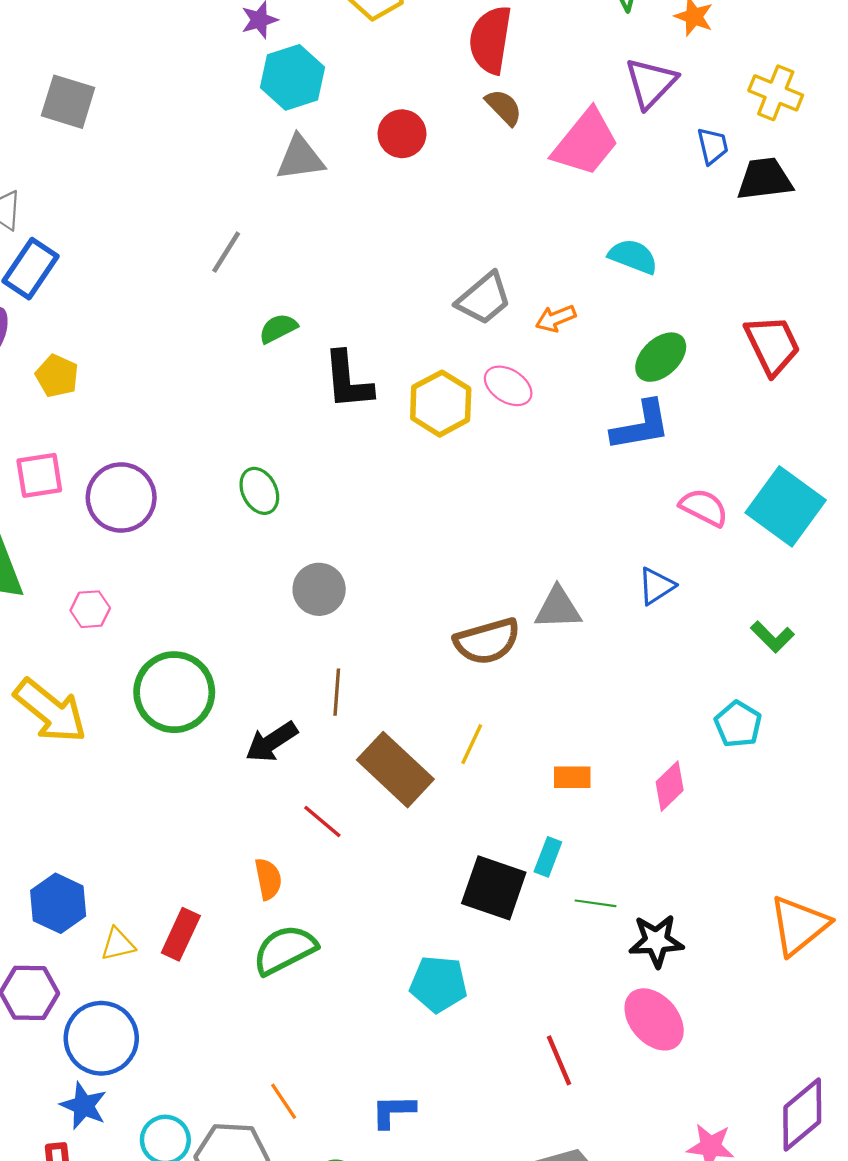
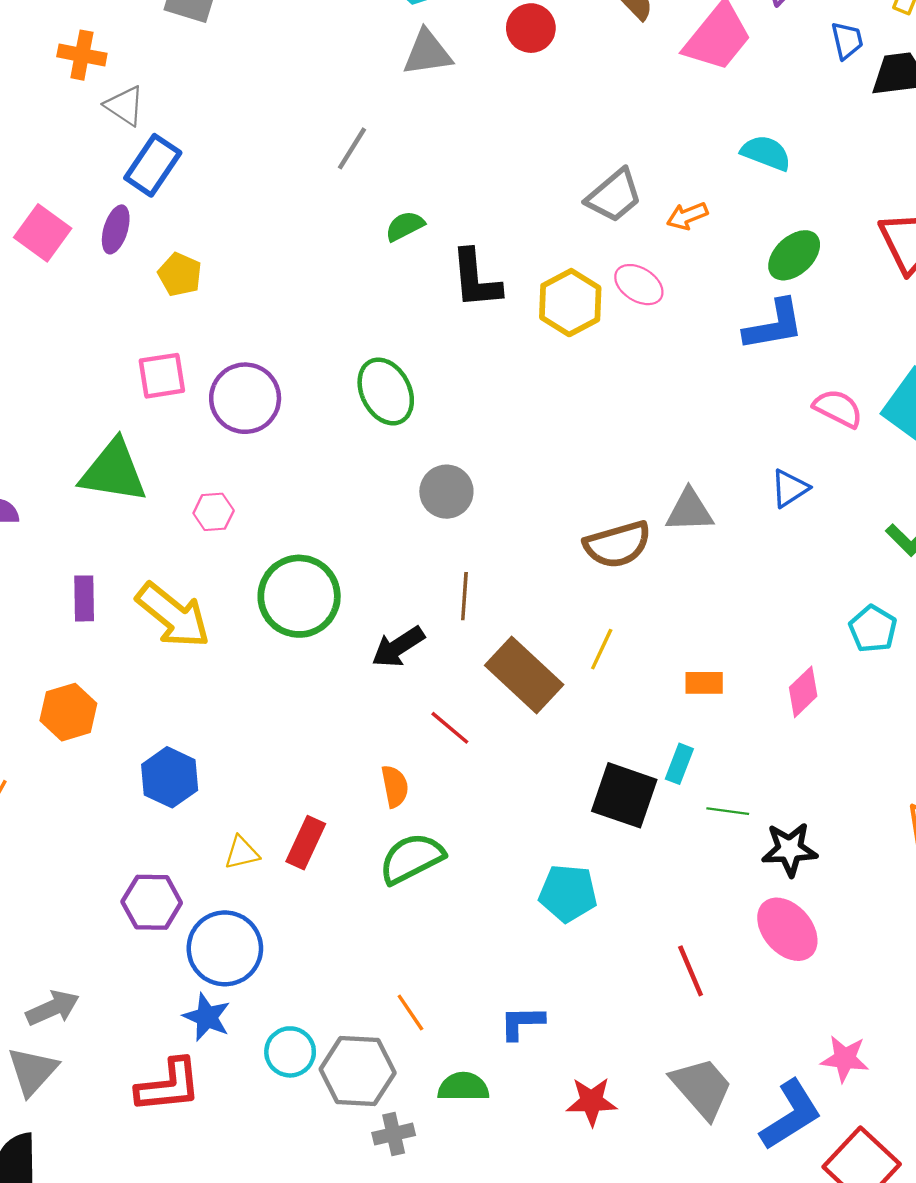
green ellipse: (259, 491) -> (386, 391), size x1.4
blue hexagon: (58, 903) -> (170, 777), moved

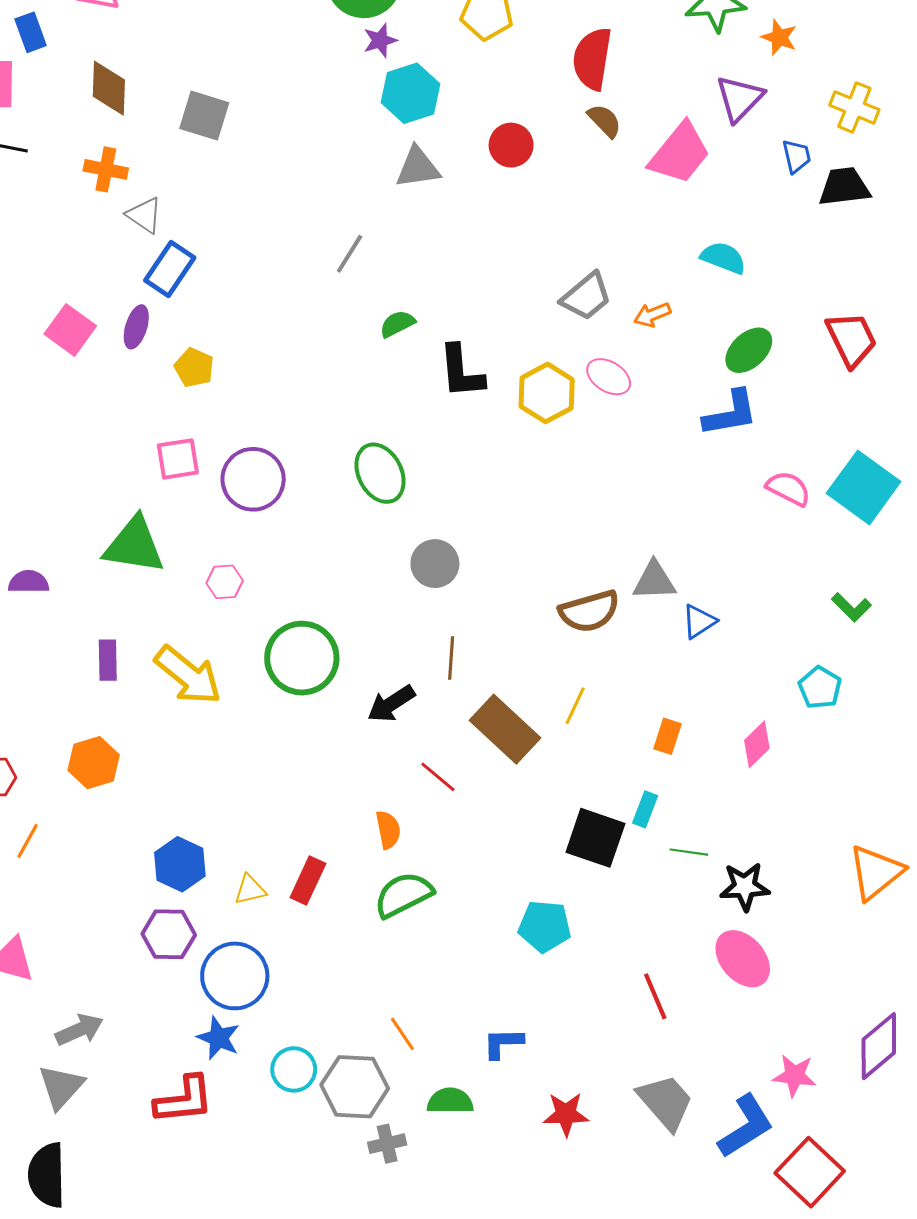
blue triangle: (790, 488) -> (699, 621), moved
orange rectangle: (704, 683) -> (668, 736), turned -72
blue hexagon: (170, 777) -> (180, 864), moved

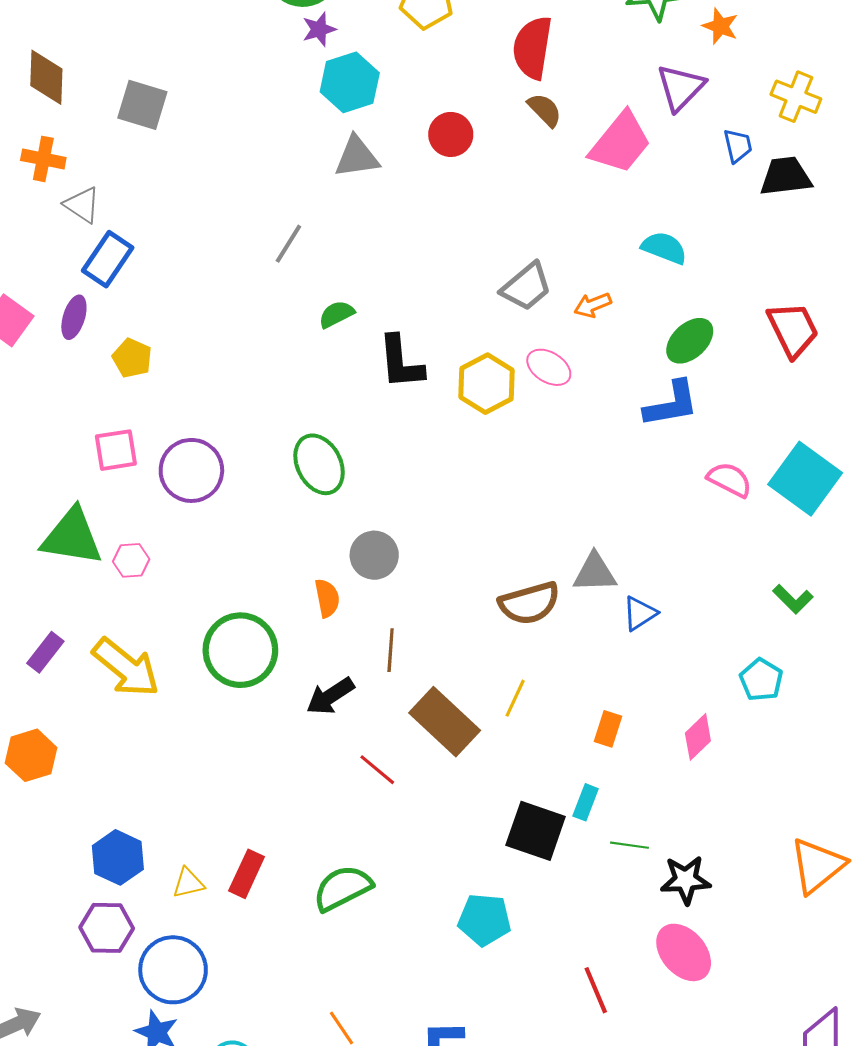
pink hexagon: (225, 582) -> (131, 560), moved
purple rectangle: (108, 660) -> (45, 652), turned 39
orange semicircle: (388, 830) -> (327, 598), moved

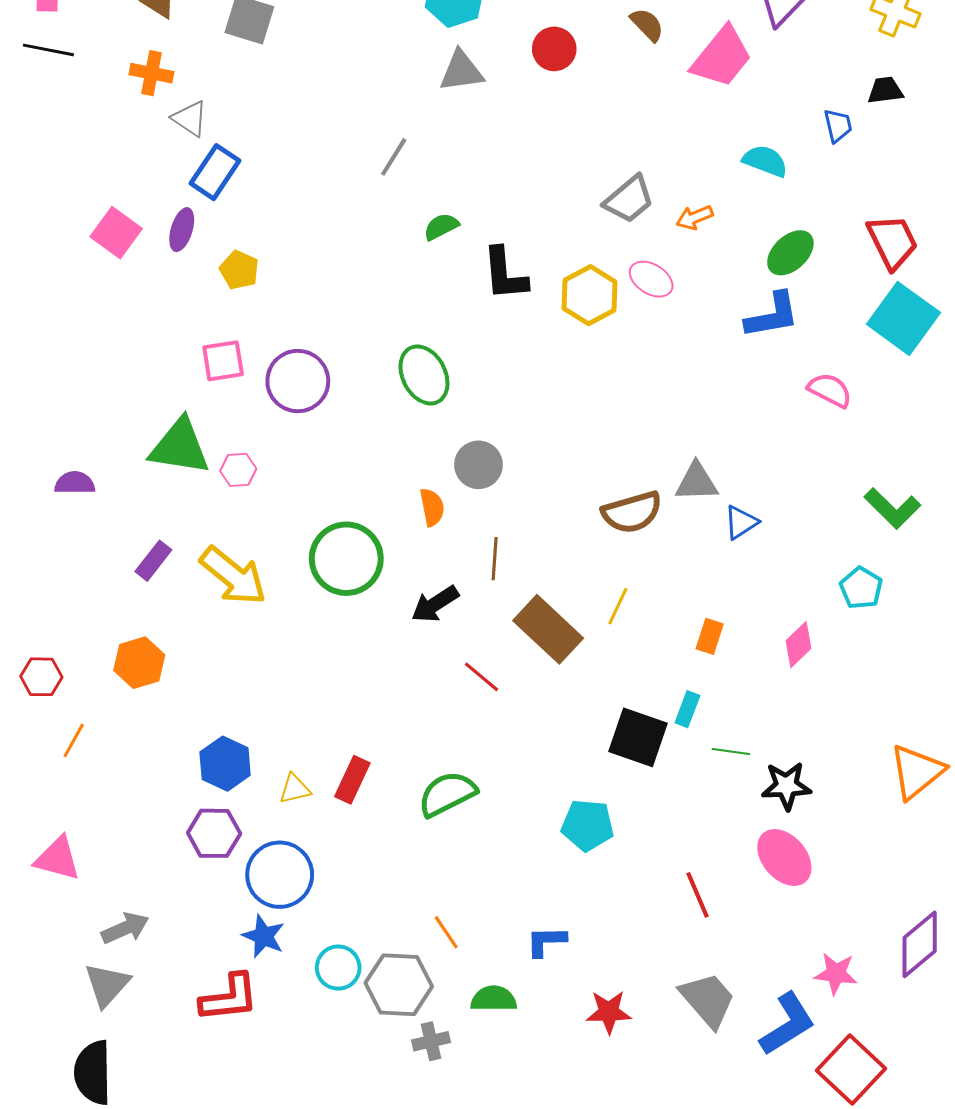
blue trapezoid: (738, 146) -> (838, 126), moved
black trapezoid: (786, 176) -> (885, 90), size x0.7
cyan square: (805, 479) -> (903, 318), moved
green L-shape: (793, 599) -> (892, 508), size x1.4

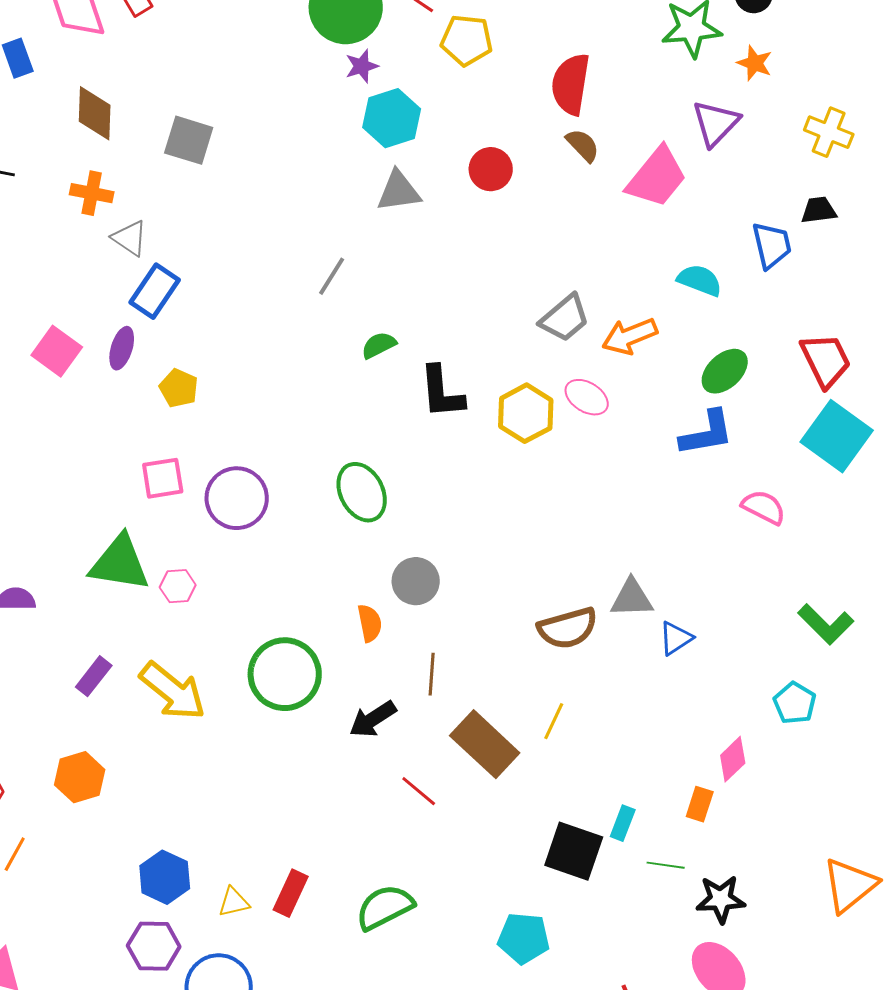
blue trapezoid: (838, 126) -> (772, 245), size x1.4
orange arrow: (695, 217) -> (630, 336), size x1.5
orange rectangle: (710, 636) -> (700, 804), moved

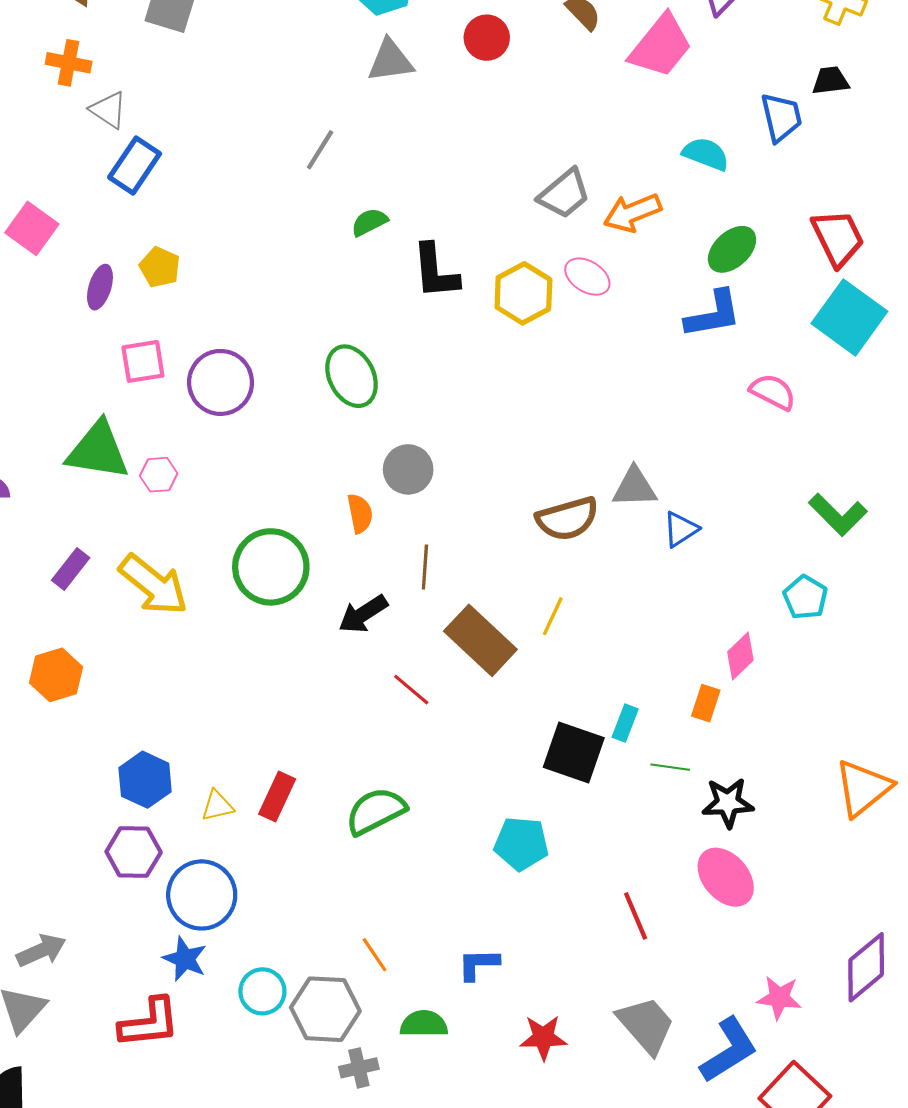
purple ellipse: (122, 348) -> (100, 287), moved

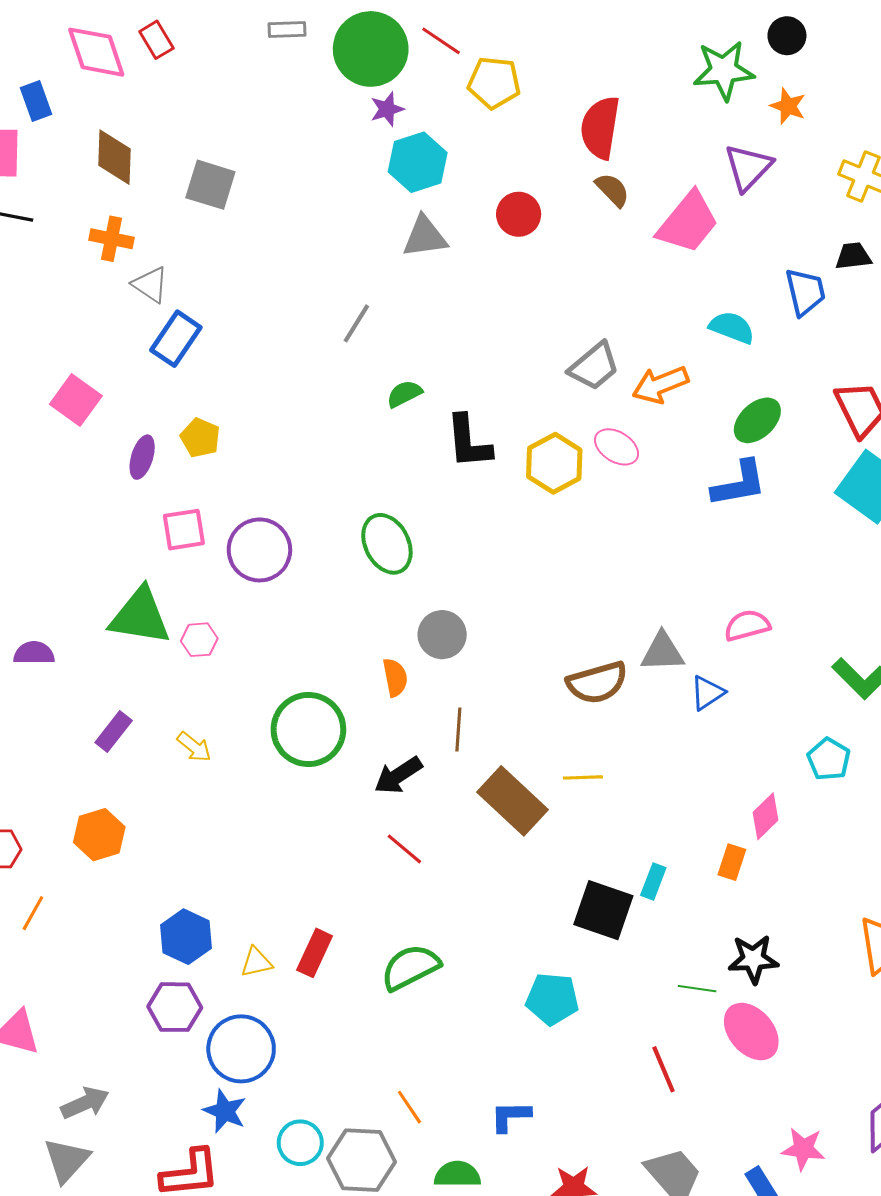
pink semicircle: (773, 392) -> (747, 625), moved, turned -42
yellow arrow: (153, 585) -> (194, 747), size x0.5
yellow line: (553, 616) -> (583, 777), turned 63
red line: (411, 690) -> (404, 849), moved
green line: (670, 767) -> (697, 989), moved

